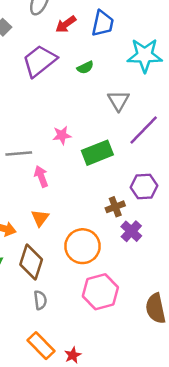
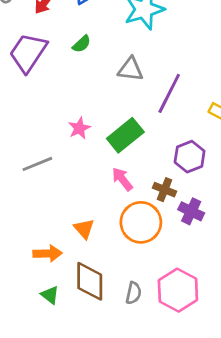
gray triangle: (118, 101) -> (131, 69), turned -35
pink arrow: (41, 176) -> (122, 179), moved
brown cross: (115, 207) -> (164, 190), turned -30
orange circle: (82, 246) -> (141, 222), moved
gray semicircle: (40, 300) -> (134, 293), moved, turned 36

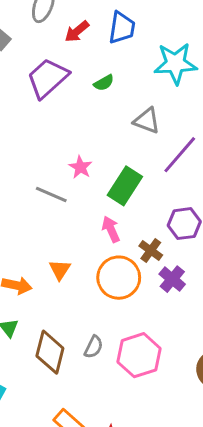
pink star: (79, 128) -> (80, 167), turned -30
green rectangle: (125, 135) -> (125, 186), turned -32
gray line: (37, 164) -> (51, 194), moved, turned 32
brown diamond: (90, 281) -> (50, 352), moved

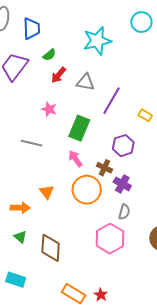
blue trapezoid: (122, 28) -> (32, 29), moved
red arrow: (77, 31) -> (59, 75), moved
green semicircle: (104, 83) -> (49, 55), moved
pink star: (80, 167) -> (49, 109), moved
gray semicircle: (94, 347) -> (124, 212), moved

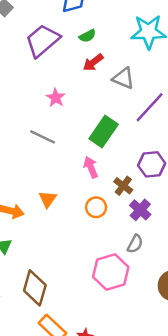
pink star: (49, 109) -> (56, 98), moved
orange circle: (87, 190) -> (96, 207), size x0.6
brown diamond: (51, 248) -> (35, 288), moved

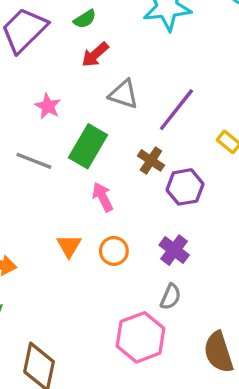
gray triangle: (123, 78) -> (124, 94), moved
green rectangle: (104, 132) -> (88, 146), moved
brown cross: (123, 186) -> (151, 160), moved
orange triangle: (48, 199) -> (69, 246), moved

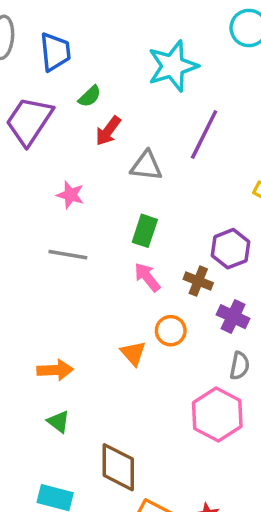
purple line: (176, 110) -> (204, 134), moved
green rectangle: (88, 146) -> (145, 231), moved, size x0.7
brown cross: (151, 160) -> (198, 281), moved
orange triangle: (69, 246) -> (133, 353), moved

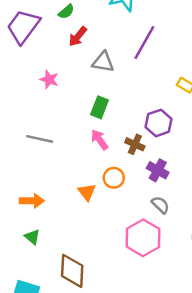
gray line: (68, 255) -> (40, 139), moved
gray semicircle: (240, 366) -> (160, 205), turned -60

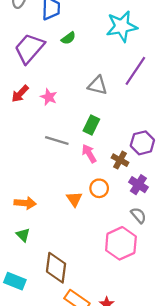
red arrow: (78, 36) -> (20, 94), moved
gray line: (40, 139) -> (57, 141), moved

